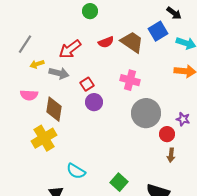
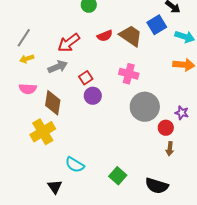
yellow arrow: (37, 64) -> (27, 59), moved
gray arrow: (59, 73) -> (58, 67), turned -36

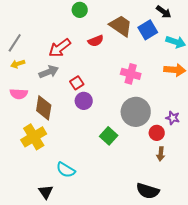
brown trapezoid: (131, 36) -> (121, 26), moved
pink cross: (129, 74) -> (131, 74), moved
green square: (118, 176) -> (109, 136), moved

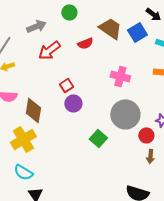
gray arrow: (49, 72) -> (36, 26), moved
cyan semicircle: (66, 170) -> (23, 172), moved

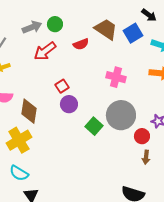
green circle: (69, 12) -> (55, 24), moved
green square: (98, 138) -> (94, 126), moved

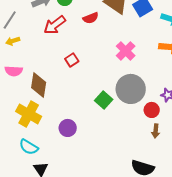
pink cross: (116, 77) -> (126, 51), turned 30
purple circle: (69, 104) -> (68, 128), moved
yellow cross: (19, 140) -> (29, 114), turned -30

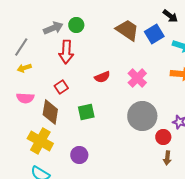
red semicircle: (91, 18) -> (102, 77), moved
red arrow: (55, 25) -> (66, 52), turned -50
red square: (72, 60) -> (61, 87), moved
green square: (104, 100) -> (86, 112), moved, turned 36

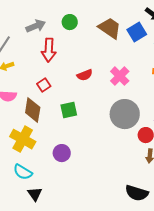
green circle: (76, 25) -> (70, 22), moved

